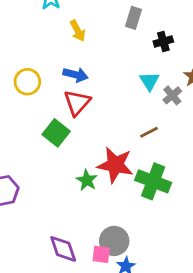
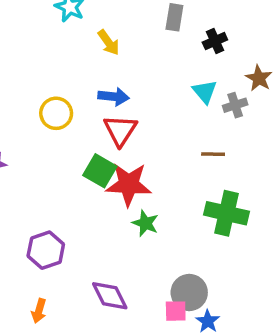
gray cross: (172, 95) -> (235, 105), turned 30
brown line: (149, 132) -> (213, 154), turned 36
red star: (115, 165) -> (129, 184), moved
purple diamond: (63, 249) -> (110, 296), moved

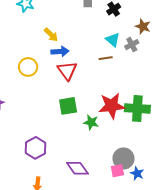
yellow arrow: (109, 42) -> (51, 35), moved
brown line: (213, 154) -> (106, 58), moved
green square: (100, 171) -> (68, 106), moved, turned -30
red star: (129, 184) -> (112, 106), moved

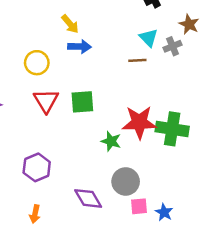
red triangle: (67, 71) -> (46, 101), moved
green square: (68, 106) -> (82, 102), moved
gray circle: (123, 158) -> (126, 181), moved

